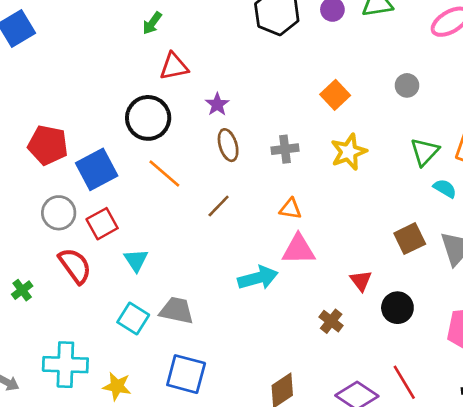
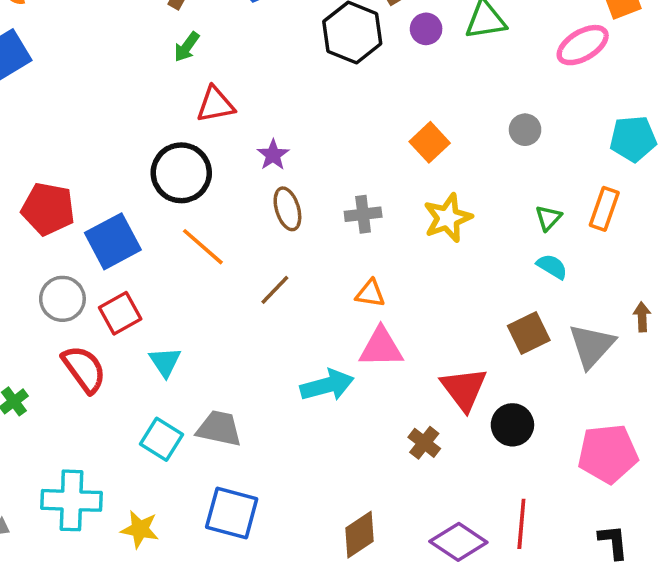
green triangle: (425, 152) -> (548, 218), size x0.7
cyan semicircle: (445, 188) -> (552, 266), moved
red triangle: (361, 281) -> (464, 389), size x1.6
red line: (404, 382) -> (521, 524), turned 36

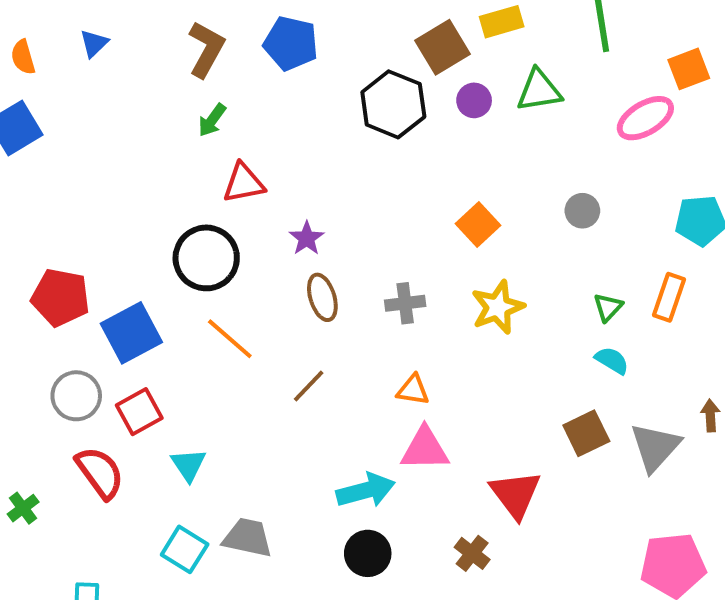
black circle: (512, 425) -> (368, 553), moved

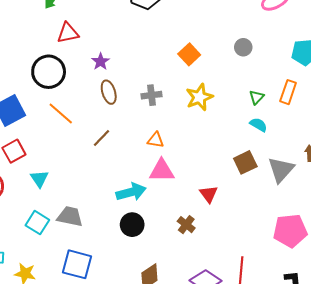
red triangle: (515, 494) -> (209, 194), size x0.7

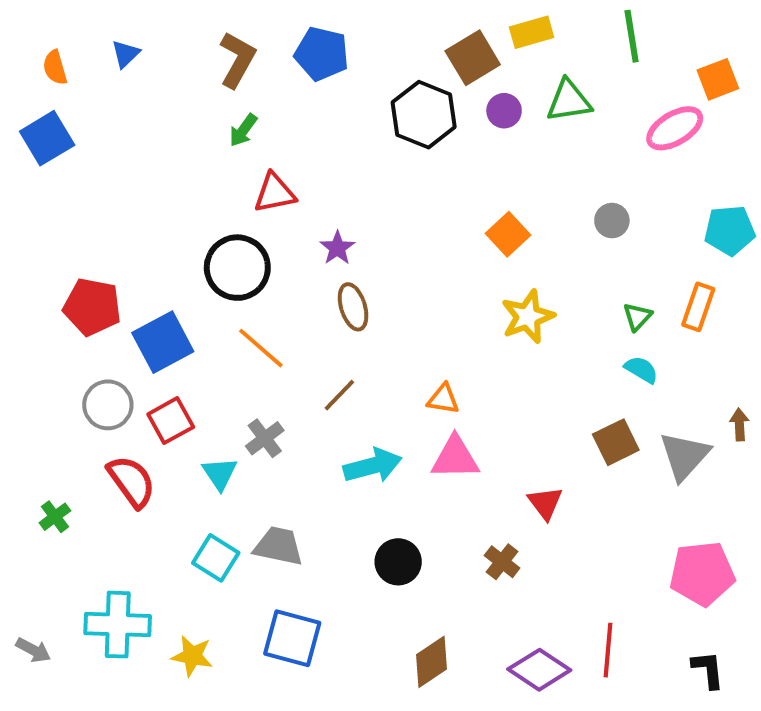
gray cross: (152, 95) -> (265, 438), moved, turned -30
cyan arrow: (131, 192) -> (373, 466), moved

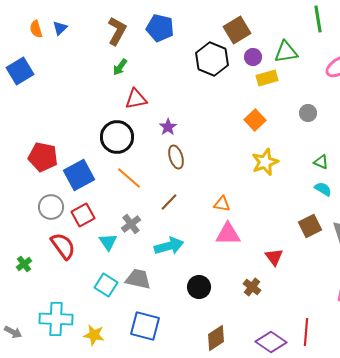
yellow rectangle: (532, 32) -> (267, 78), moved
orange semicircle: (55, 68) -> (36, 29), moved
green triangle: (637, 317) -> (321, 162), turned -49
cyan arrow: (373, 466) -> (169, 246), moved

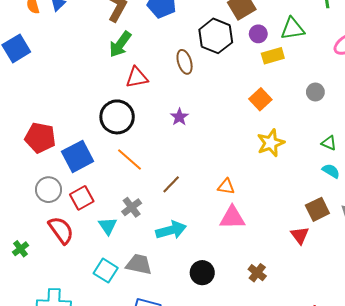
green arrow: (120, 67) -> (120, 44), size x1.5
purple star: (168, 127) -> (179, 117), moved
brown ellipse: (176, 157) -> (185, 62), moved
red triangle: (274, 257) -> (300, 235), moved

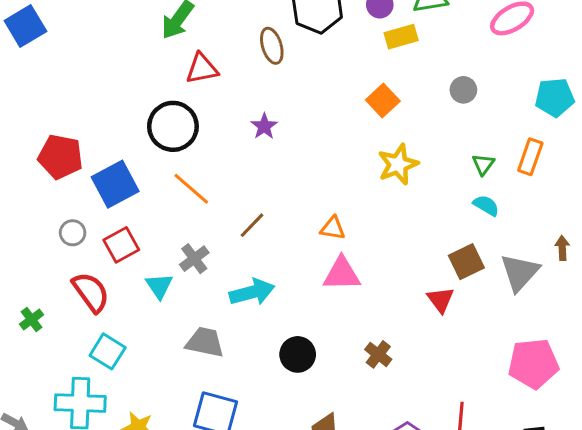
green triangle: (329, 143) -> (483, 164), turned 42
gray circle: (49, 190) -> (73, 233), size x0.7
cyan square: (106, 271) -> (108, 351), moved

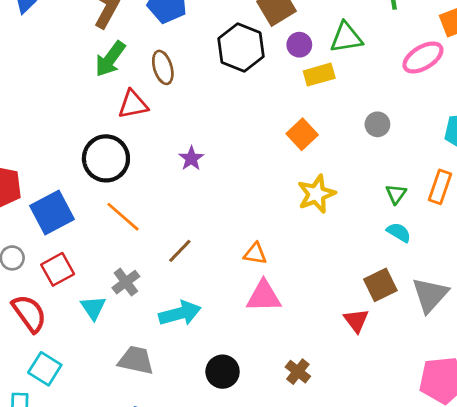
brown ellipse: (272, 46) -> (163, 67), moved

